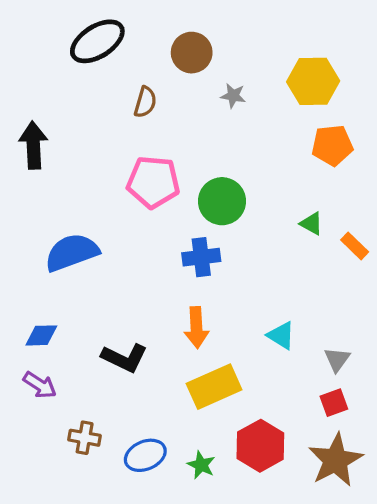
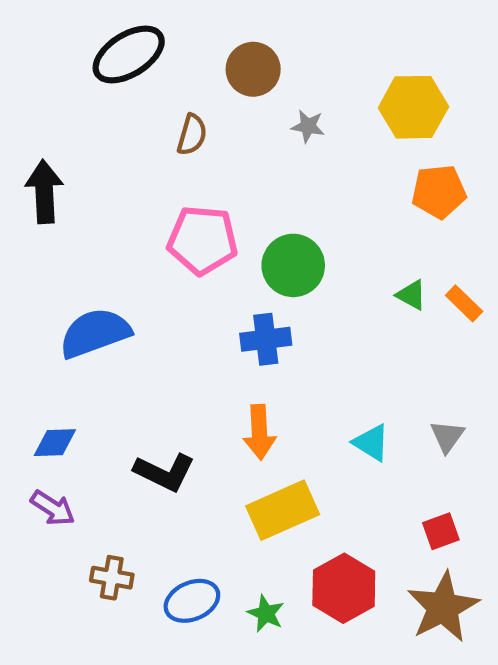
orange rectangle: (355, 246) -> (464, 303), moved
gray triangle: (337, 359) -> (447, 436), moved

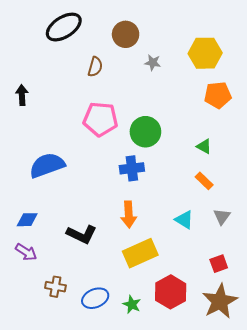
black arrow: (44, 192) -> (22, 95), size x0.7
orange rectangle: (464, 303) -> (204, 181), moved

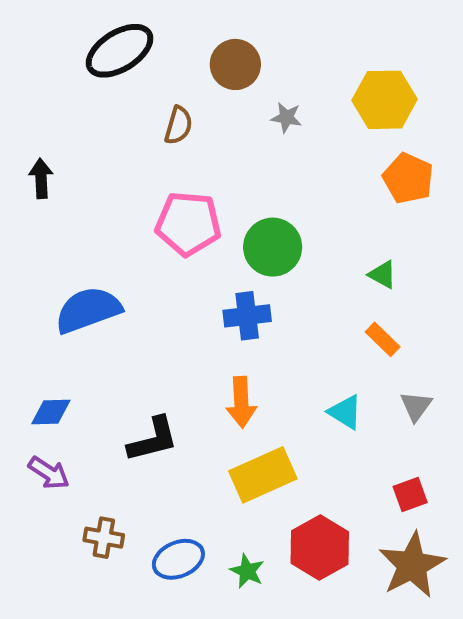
orange pentagon: (218, 95) -> (408, 178), turned 30
black L-shape: (82, 234) -> (153, 439), turned -40

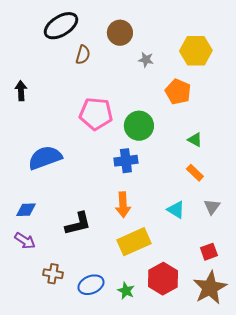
brown semicircle: (178, 125) -> (83, 55), moved
orange pentagon: (408, 178) -> (178, 92), moved

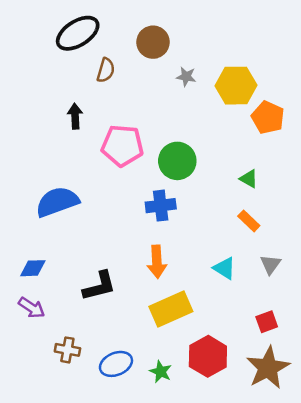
yellow hexagon: (196, 51) -> (236, 86), moved
black arrow: (21, 91) -> (75, 116), moved
orange pentagon: (178, 92) -> (268, 117), moved

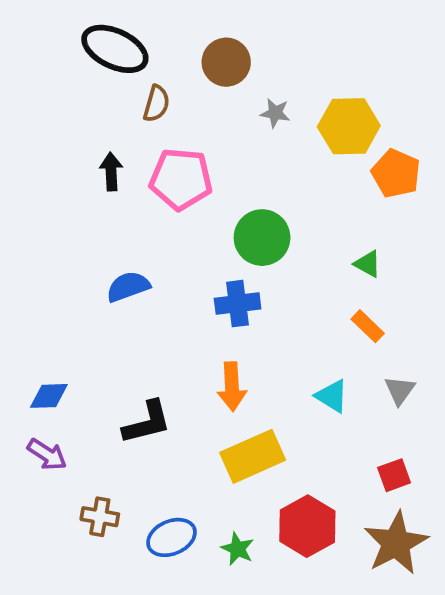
black ellipse: (78, 33) -> (115, 49), turned 57
pink pentagon: (122, 146) -> (181, 179), moved
blue semicircle: (57, 202) -> (128, 287), moved, size x0.7

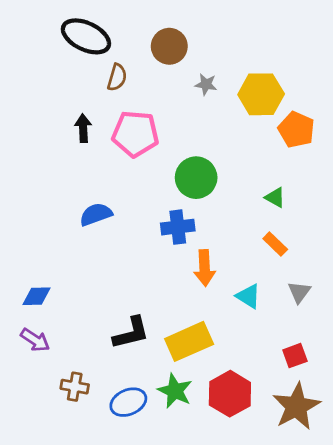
orange arrow: (232, 387) -> (205, 268), moved
black L-shape: (147, 422) -> (131, 333), moved
green star: (238, 549) -> (175, 391), moved, size x1.4

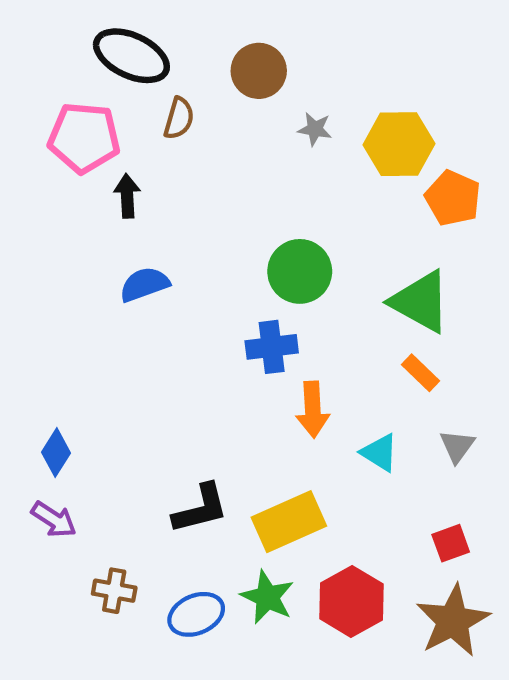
pink pentagon: (135, 134) -> (84, 138), moved
green triangle: (275, 197) -> (420, 302), size x2.0
blue semicircle: (96, 214) -> (144, 284), moved
blue diamond: (37, 296) -> (56, 453), turned -56

